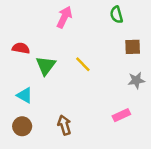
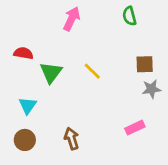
brown square: (133, 47) -> (145, 64), moved
cyan triangle: (25, 95) -> (28, 106), turned 35

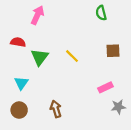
pink arrow: (72, 19) -> (37, 15), moved
gray star: (151, 89) -> (118, 107), moved
pink rectangle: (135, 128) -> (105, 87), moved

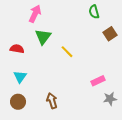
red semicircle: (18, 42) -> (17, 49), moved
brown square: (113, 51) -> (110, 34), moved, turned -32
green triangle: (40, 57) -> (43, 37), moved

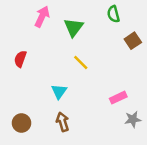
green triangle: (43, 37) -> (74, 27), moved
red semicircle: (17, 49) -> (20, 59), turned -80
cyan triangle: (20, 77) -> (59, 92), moved

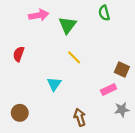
pink arrow: (42, 17) -> (39, 15), turned 54
brown square: (133, 41) -> (122, 70), moved, turned -32
brown arrow: (63, 122) -> (80, 117), moved

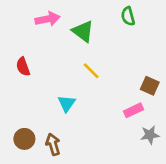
green triangle: (68, 25) -> (83, 31), turned -30
red semicircle: (19, 54) -> (23, 67), turned -40
brown arrow: (80, 117) -> (53, 144), moved

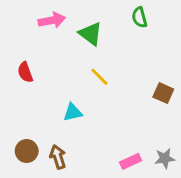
cyan triangle: (67, 103) -> (73, 112), turned 42
pink rectangle: (133, 110) -> (131, 161), moved
gray star: (150, 135) -> (165, 158), moved

